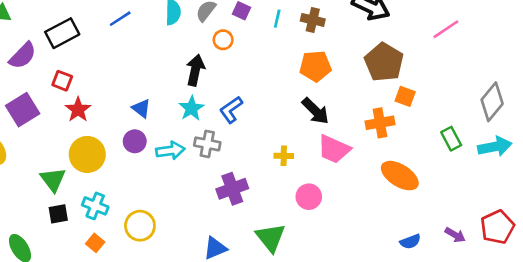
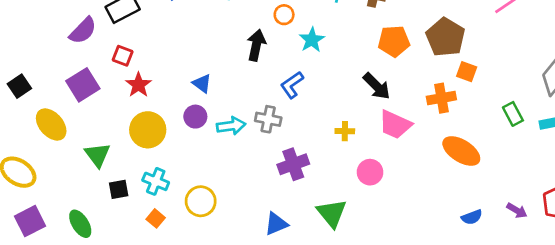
orange pentagon: (315, 66) -> (394, 41), moved
cyan star: (191, 108) -> (312, 40), moved
green triangle: (53, 180) -> (97, 155), moved

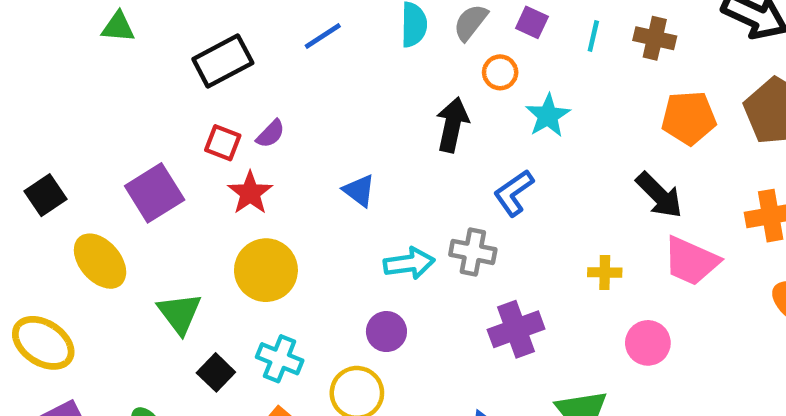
purple semicircle: (83, 31) -> (271, 134), moved, size x0.6
purple circle: (195, 117) -> (386, 332), moved
black square: (119, 189) -> (216, 372), turned -36

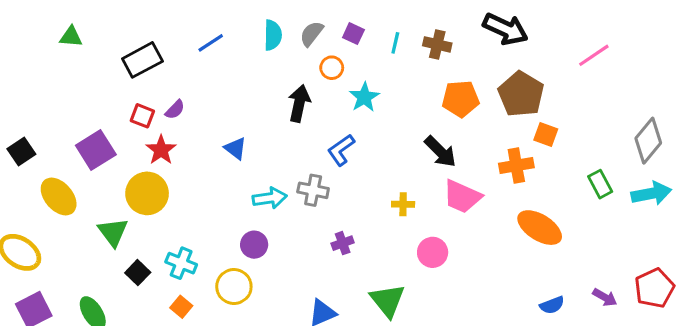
yellow circle: (266, 270) -> (147, 193), moved
purple cross: (516, 329) -> (343, 243), size x0.6

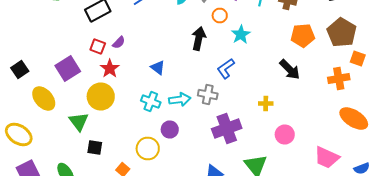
pink trapezoid: (462, 197) -> (327, 158), moved
purple cross: (343, 243) -> (227, 128), size x2.0
cyan cross: (181, 263) -> (151, 102), moved
black square: (138, 273) -> (95, 148), turned -35
yellow circle: (234, 286) -> (148, 148), moved

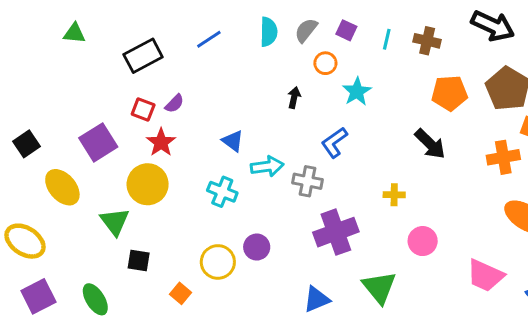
black arrow: (199, 38) -> (294, 98), size x0.6
cyan arrow: (180, 100) -> (267, 166), moved
purple circle: (170, 130) -> (257, 247), moved

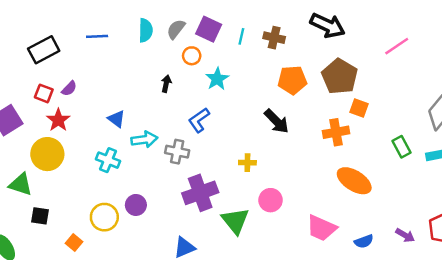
purple square: (346, 30) -> (209, 29), size x1.5
blue line: (209, 39) -> (97, 36), turned 30
green triangle: (115, 222) -> (21, 184), turned -35
green triangle: (379, 287) -> (235, 221), moved

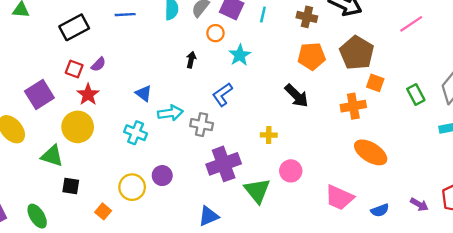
brown cross: (274, 38) -> (307, 17), moved
green rectangle: (402, 147) -> (416, 94), moved

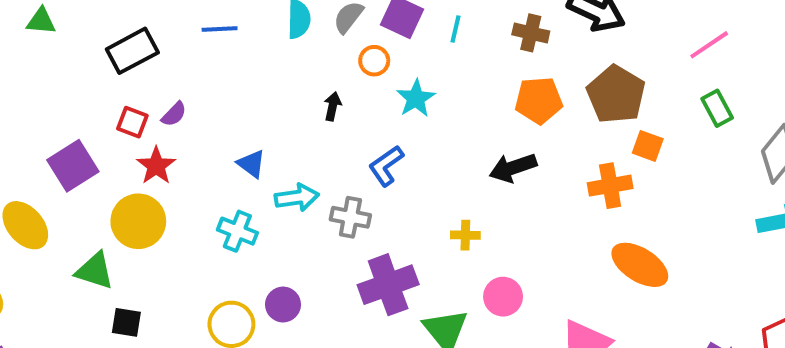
green rectangle: (416, 94) -> (717, 108), moved
black arrow: (297, 96) -> (513, 168), turned 116

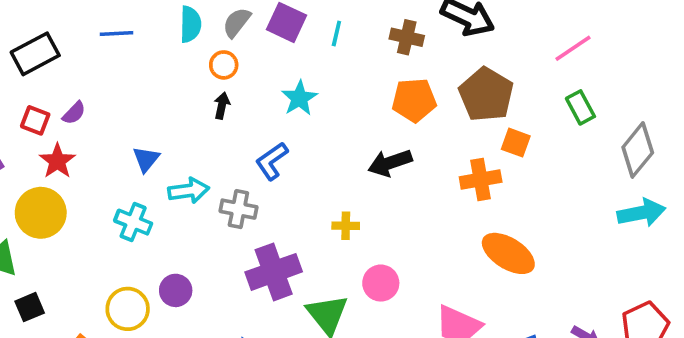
orange circle: (374, 61) -> (224, 65), moved
blue triangle: (251, 164) -> (146, 159), turned 32
black square: (126, 322) -> (30, 307), turned -32

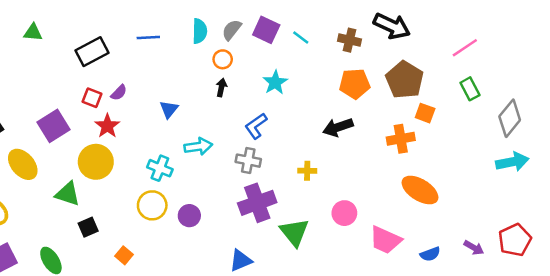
cyan line: (336, 34) -> (301, 38), turned -66
blue triangle: (146, 159) -> (169, 109), moved
gray cross: (238, 209) -> (248, 161), moved
pink circle: (381, 283) -> (344, 213), moved
yellow circle: (128, 309) -> (152, 205), moved

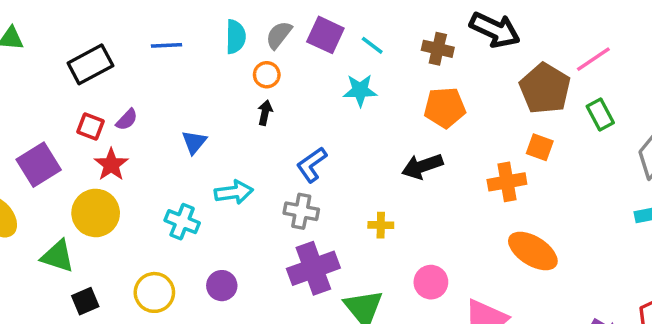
brown pentagon: (405, 80) -> (545, 89), moved
cyan star: (275, 82) -> (360, 90), moved, turned 30
yellow circle: (152, 205) -> (154, 292), moved

